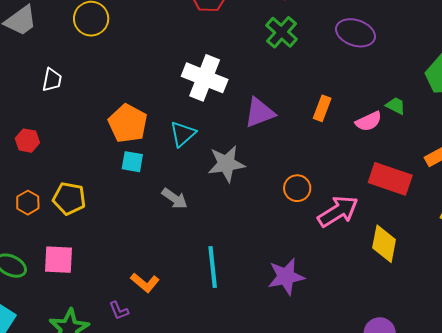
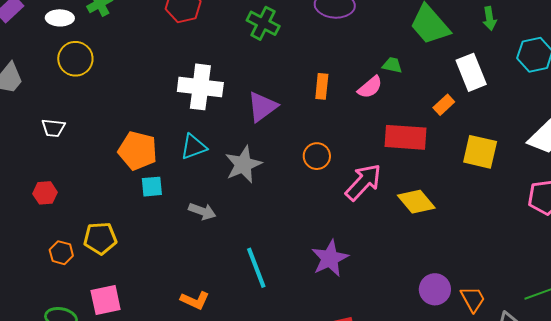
white trapezoid: (52, 80) -> (53, 128), turned 100
cyan triangle: (183, 134) -> (194, 147), turned 36
orange circle: (297, 188) -> (317, 156), moved
yellow diamond: (384, 244) -> (416, 202), turned -36

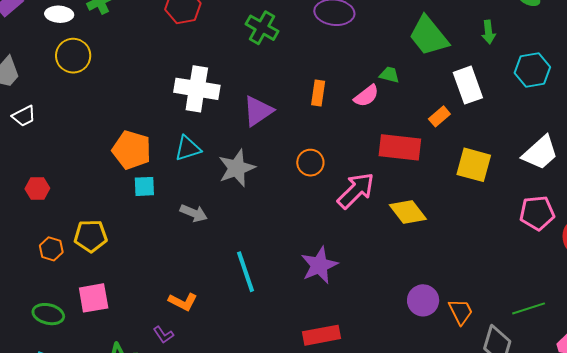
white trapezoid: (53, 128) -> (24, 116), moved, turned -35

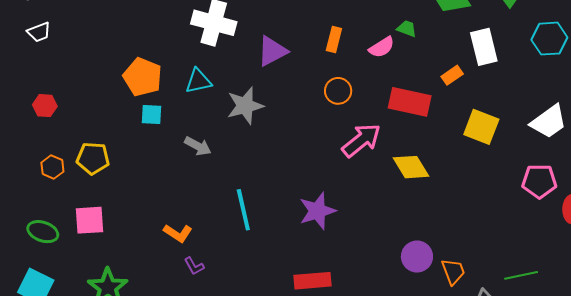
orange circle: (310, 163) -> (338, 91), moved
purple L-shape: (163, 335) -> (194, 266), moved

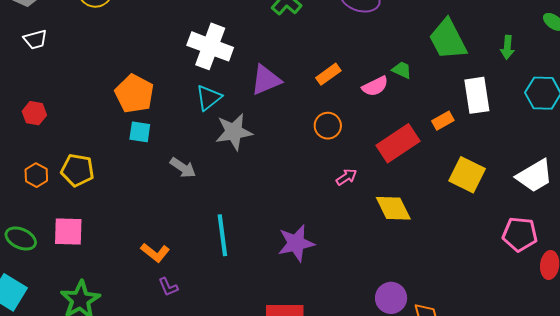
orange rectangle: (334, 40) -> (328, 74), turned 35
cyan triangle: (198, 81) -> (209, 98), moved, turned -32
red rectangle: (410, 102) -> (398, 143), turned -51
pink arrow: (361, 140) -> (346, 177), size x0.5

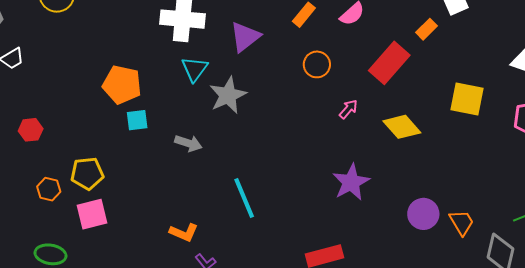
yellow square: (467, 175) -> (467, 99), moved
pink square: (68, 231) -> (92, 214), moved
purple star: (296, 243) -> (351, 182), moved

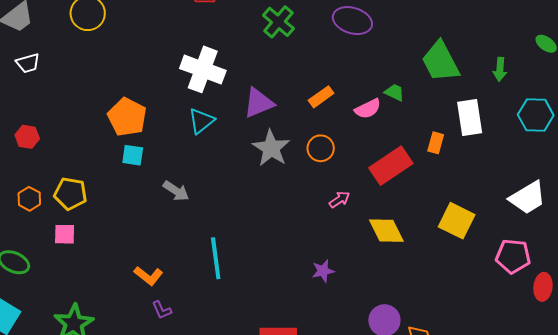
orange rectangle: (426, 29) -> (436, 143), turned -45
gray star: (228, 95) -> (271, 148), moved, turned -30
purple star: (351, 182) -> (323, 271), size x0.6
pink square: (92, 214) -> (65, 234), size x0.7

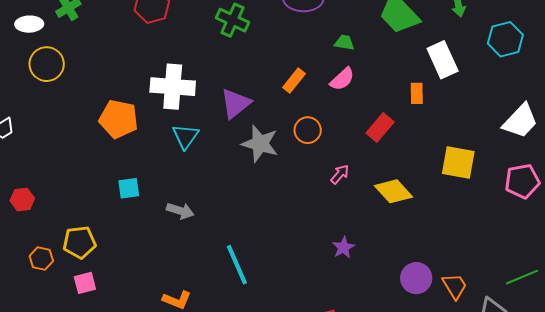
green trapezoid: (394, 92) -> (344, 43), moved
orange pentagon: (127, 117) -> (119, 119), moved
red rectangle: (391, 166) -> (380, 128), size x0.7

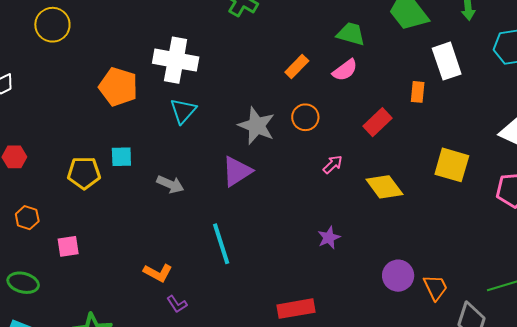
green trapezoid: (344, 43) -> (351, 34), size x1.4
purple triangle: (236, 103) -> (237, 171), moved
yellow pentagon: (80, 242) -> (84, 173), moved

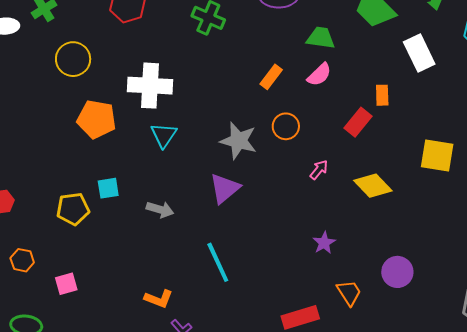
yellow circle: (52, 25) -> (73, 59), moved
orange rectangle: (418, 92) -> (382, 95), moved
orange trapezoid: (435, 287) -> (349, 293), moved

